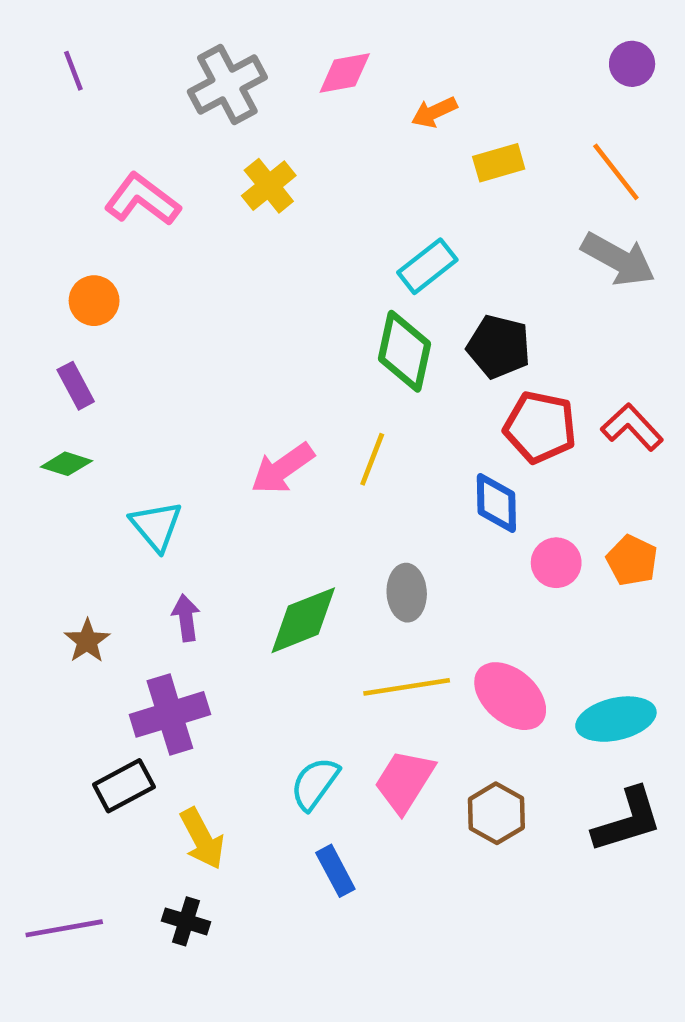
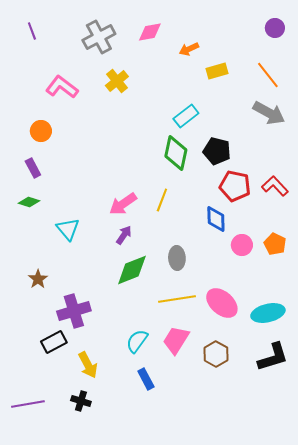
purple arrow: (186, 618) -> (124, 235), moved, turned 42

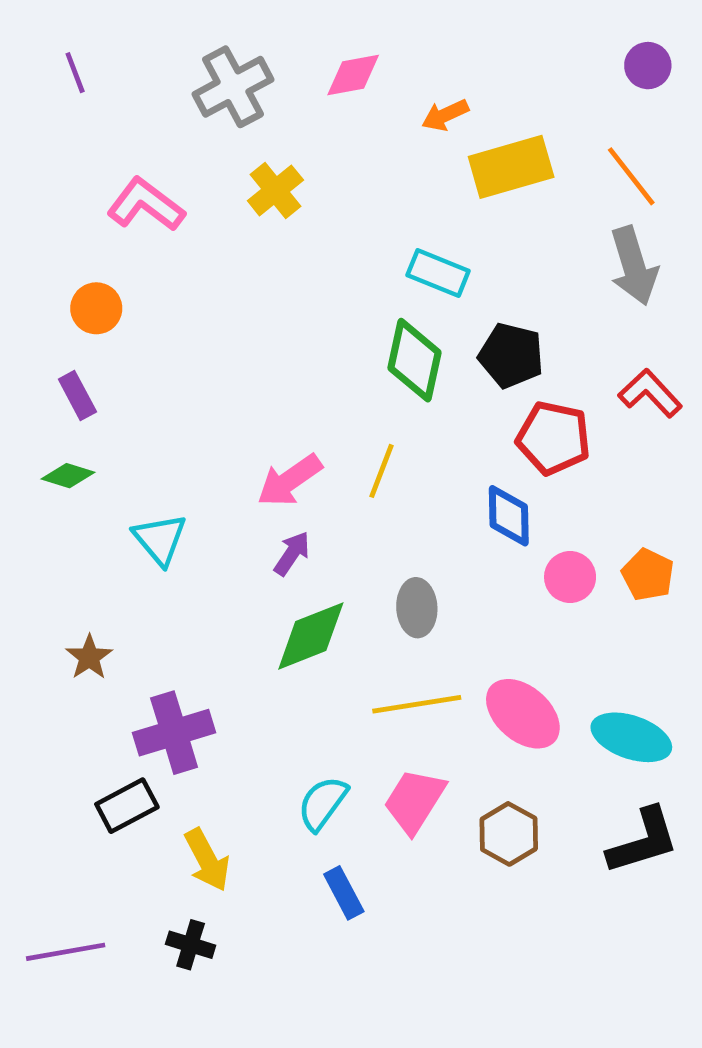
yellow rectangle: (217, 71) -> (511, 167), size x1.6
gray arrow: (269, 113) -> (634, 266), turned 44
cyan rectangle: (186, 116) -> (438, 273), turned 60
red L-shape: (275, 186) -> (650, 393), moved
cyan ellipse: (268, 313) -> (631, 737), turned 32

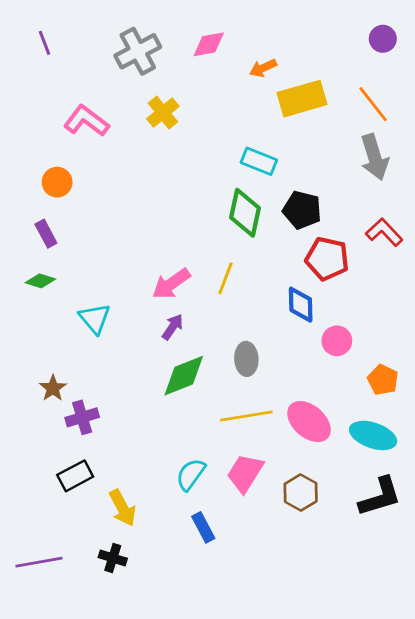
orange pentagon: (648, 575) -> (383, 380), moved
purple cross: (174, 733) -> (82, 417), moved, size x0.7

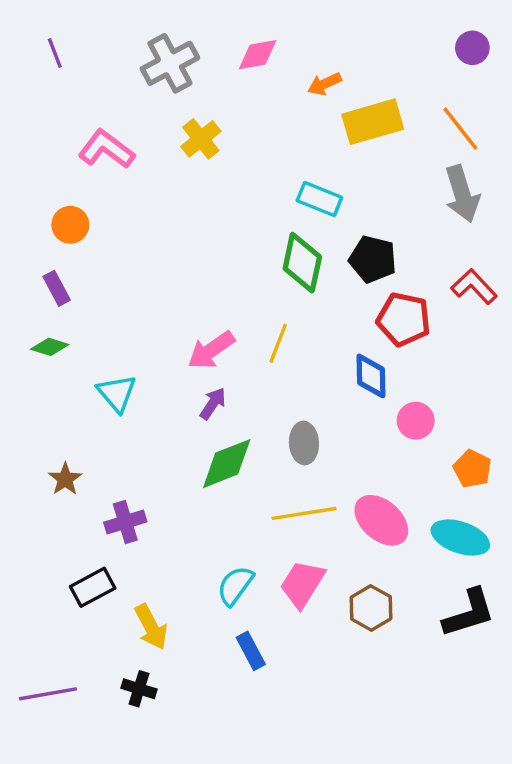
purple cross: (82, 417) -> (125, 522), moved

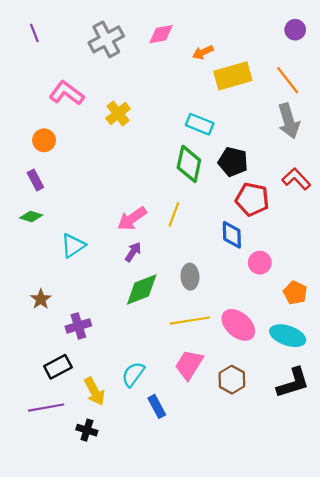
yellow cross: (201, 139) -> (118, 113), moved
cyan triangle: (117, 393) -> (73, 245), turned 36
cyan semicircle: (235, 586) -> (133, 374), moved
purple line: (48, 694) -> (46, 408), moved

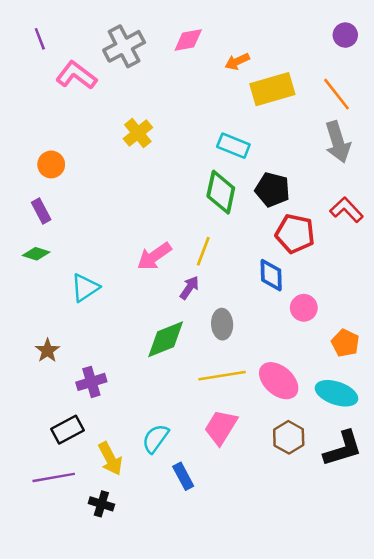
pink L-shape: (67, 93) -> (76, 75), moved
purple arrow: (133, 252) -> (189, 288), moved
brown hexagon: (232, 380) -> (289, 437), moved

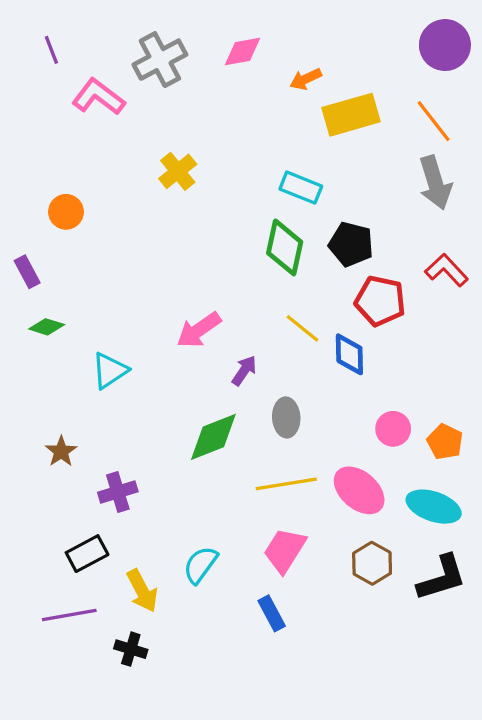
purple circle: (345, 35) -> (445, 45), size x1.6
purple rectangle: (41, 211) -> (27, 272), moved
yellow line: (203, 251) -> (302, 328), moved, turned -72
pink circle: (304, 308) -> (393, 429), moved
blue rectangle: (183, 476) -> (272, 613), moved

